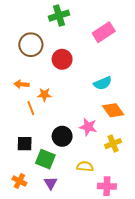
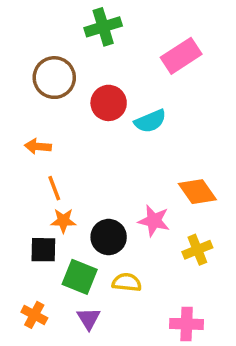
cyan semicircle: (103, 83) -> (150, 121), moved
orange star: (44, 95) -> (63, 221), moved
yellow semicircle: (85, 166) -> (127, 282), moved

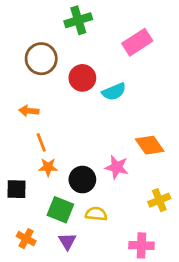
black square: (43, 250) -> (16, 189), moved
yellow cross: (197, 250) -> (159, 200), moved

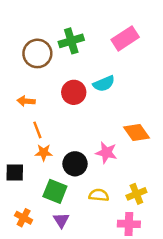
green cross: (78, 20) -> (71, 41), moved
red circle: (82, 78) -> (74, 92), moved
yellow cross: (159, 200) -> (136, 194), moved
yellow semicircle: (96, 214) -> (99, 195), moved

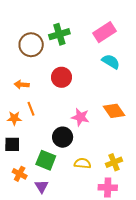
cyan semicircle: (104, 84) -> (111, 62), moved, turned -126
orange star: (44, 153) -> (14, 118), moved
pink star: (106, 153) -> (80, 117), moved
orange cross: (24, 218) -> (20, 174), moved
purple triangle: (61, 220) -> (42, 186), moved

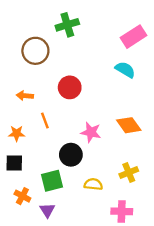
pink rectangle: (105, 32) -> (133, 37), moved
green cross: (59, 34) -> (67, 25), moved
orange line: (31, 109) -> (45, 120), moved
green square: (46, 160) -> (52, 181), turned -36
yellow cross: (114, 162) -> (129, 172), moved

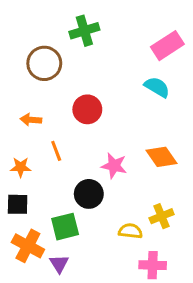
yellow semicircle: (93, 184) -> (130, 231), moved
orange cross: (22, 196) -> (28, 246), size x1.5

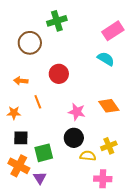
black circle: (89, 194) -> (74, 138), moved
black square: (18, 204) -> (21, 138), moved

